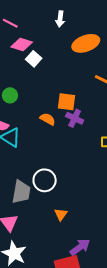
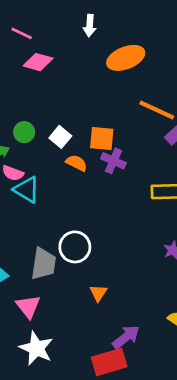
white square: (34, 59) -> (60, 137), moved

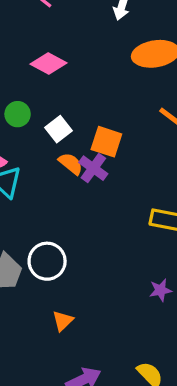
pink diamond: (38, 62) -> (49, 64), moved
purple cross: (113, 161) -> (93, 168), moved

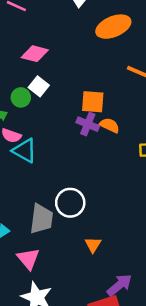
white square: (59, 129) -> (39, 86), moved
orange semicircle: (71, 164) -> (110, 125), moved

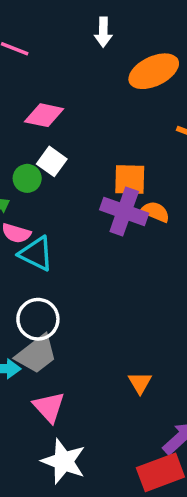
purple cross: (88, 124) -> (124, 212), size x1.4
white circle: (70, 203) -> (38, 319), moved
gray trapezoid: (41, 219) -> (36, 354), moved, turned 48

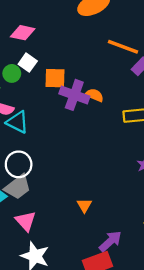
orange square: (130, 179) -> (55, 78), moved

